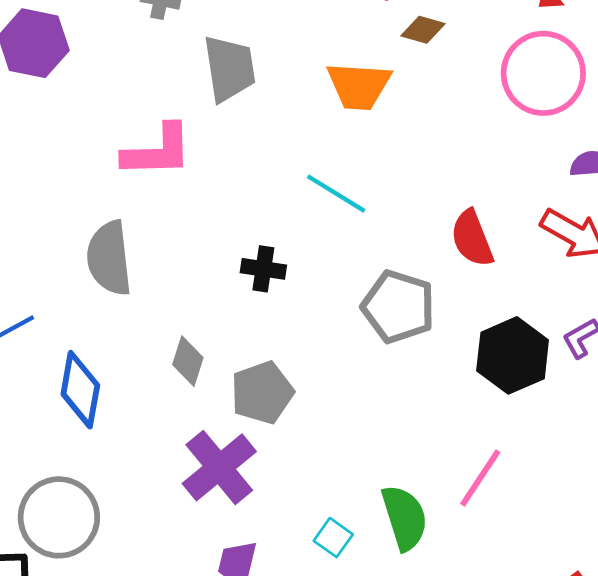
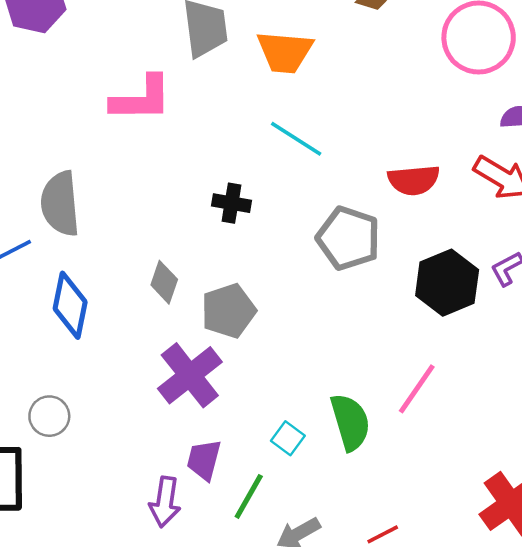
orange trapezoid: (359, 86) -> (285, 52), moved
red semicircle: (472, 238) -> (414, 180), turned -75
gray semicircle: (109, 258) -> (60, 204), moved
gray circle: (59, 517) -> (49, 416), size x0.6

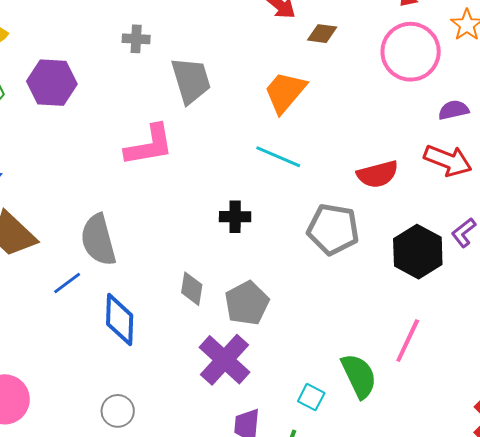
orange trapezoid: (285, 52) -> (285, 92), moved, turned 135

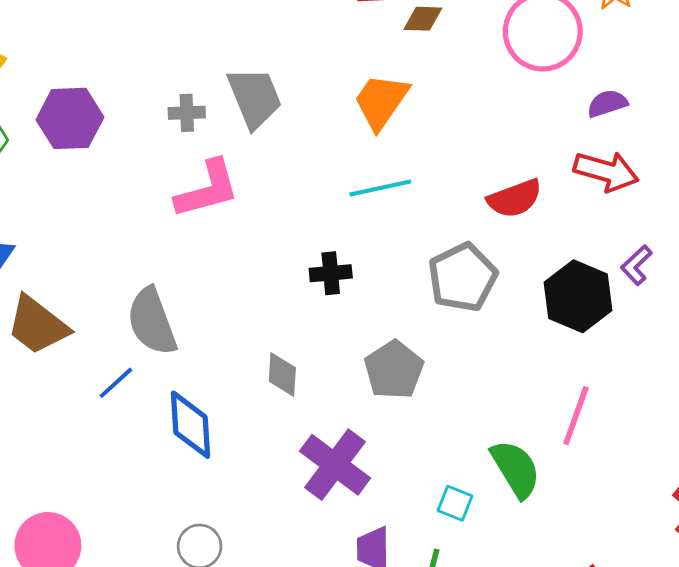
gray cross: (136, 39) -> (187, 113), moved
cyan line: (278, 157) -> (380, 188), turned -30
gray pentagon: (333, 229) -> (463, 277), turned -30
gray pentagon: (247, 303) -> (394, 370), moved

